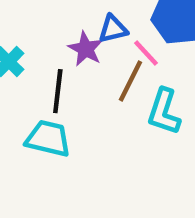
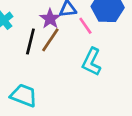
brown line: (130, 81) -> (50, 40), moved
cyan trapezoid: (48, 139) -> (24, 95), moved

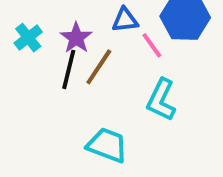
purple star: (50, 19) -> (76, 38), moved
cyan trapezoid: (24, 95) -> (107, 145), moved

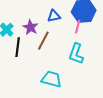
pink line: (152, 45) -> (78, 27), moved, turned 56
black line: (69, 69) -> (18, 47), moved

